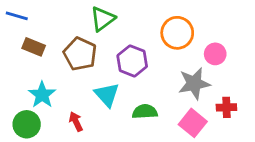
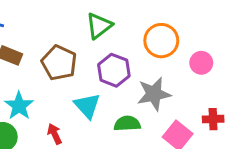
green triangle: (103, 19) -> (99, 26), moved
gray star: (194, 83) -> (154, 94), moved

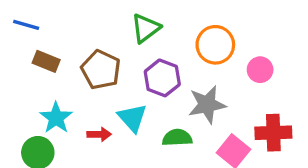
red cross: (213, 119) -> (273, 133), size x1.5
red arrow: (55, 134) -> (99, 134), moved, turned 114

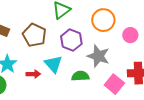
gray star: (207, 105) -> (98, 56), turned 30

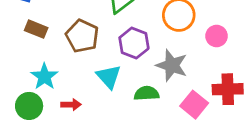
red arrow: (33, 74) -> (71, 105), moved

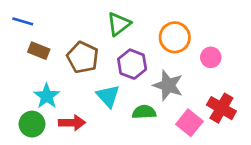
red cross: (228, 89) -> (221, 108), turned 32
red arrow: (71, 105) -> (72, 123), size x1.4

